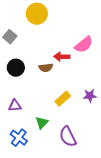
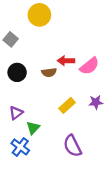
pink semicircle: (84, 45) -> (89, 66), moved
purple triangle: (15, 106) -> (16, 113), turned -32
green triangle: (42, 123) -> (33, 128), moved

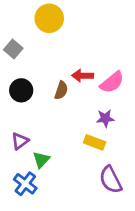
brown semicircle: (49, 72) -> (61, 90), turned -64
purple star: (96, 102) -> (105, 118), moved
yellow rectangle: (67, 105) -> (95, 142), moved, turned 63
purple semicircle: (72, 146) -> (111, 180), moved

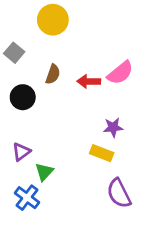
pink semicircle: (112, 82) -> (120, 73), moved
brown semicircle: (61, 90) -> (53, 74), moved

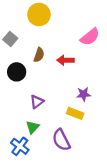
pink semicircle: (120, 73) -> (90, 37), moved
purple triangle: (21, 152) -> (37, 102), moved
purple semicircle: (119, 193) -> (61, 140), moved

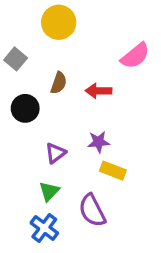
purple star: (84, 94) -> (99, 142), moved
blue cross: (20, 146) -> (44, 228), moved

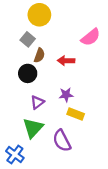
gray square: (16, 59) -> (28, 39), moved
black circle: (25, 108) -> (28, 73), moved
green triangle: (49, 191) -> (33, 128), size x1.5
blue cross: (44, 228) -> (15, 155), moved

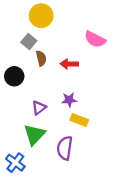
pink semicircle: (91, 37) -> (95, 39), turned 66
brown semicircle: (39, 55) -> (41, 58), turned -32
black circle: (28, 73) -> (14, 76), moved
purple semicircle: (62, 141) -> (65, 148), turned 35

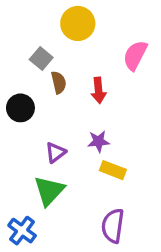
yellow circle: (41, 16) -> (78, 23), moved
pink semicircle: (95, 39) -> (135, 55), turned 90
red arrow: (69, 64) -> (99, 90), turned -96
purple semicircle: (65, 148) -> (113, 226), moved

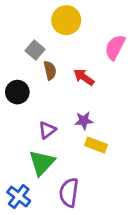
red arrow: (99, 90) -> (84, 77), turned 130
purple semicircle: (113, 226) -> (69, 192), moved

